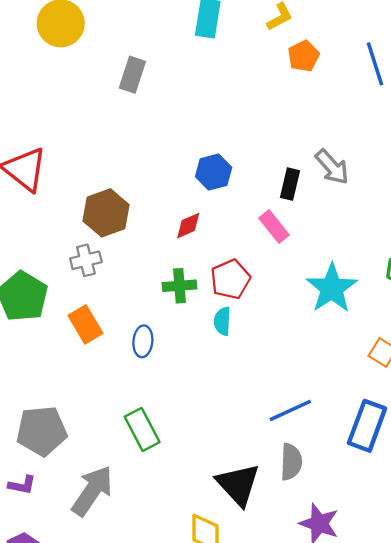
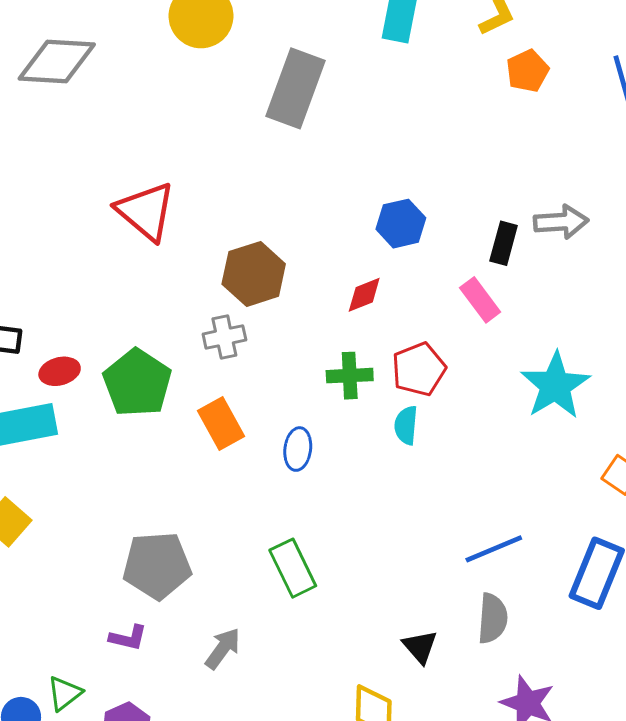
gray rectangle: (132, 75) -> (296, 88), size x1.6
gray arrow: (332, 167) -> (561, 222), turned -54
black triangle: (238, 484) -> (420, 647), size x0.6
gray arrow: (92, 491) -> (223, 649), size x0.6

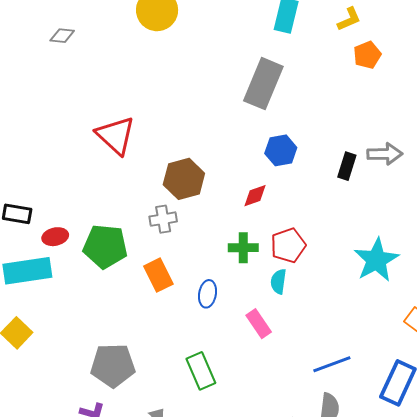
gray diamond: (57, 62) -> (62, 36), size x0.5
gray rectangle: (296, 88) -> (263, 84), moved
pink rectangle: (480, 300) -> (259, 324), moved
green pentagon: (137, 383) -> (105, 246), turned -30

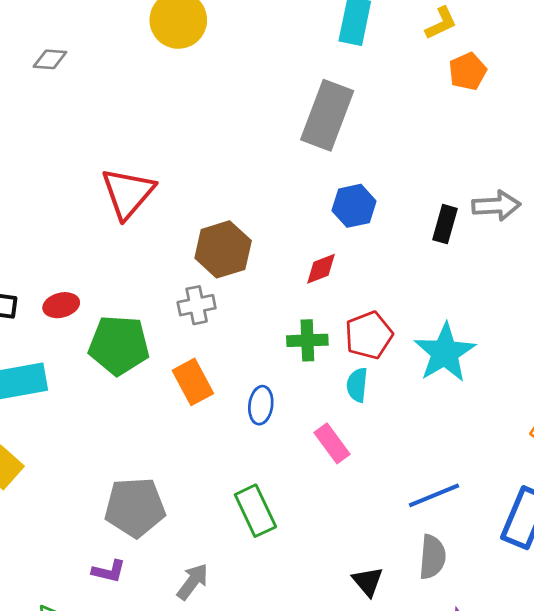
red triangle: (116, 135) -> (128, 193), turned 30
red ellipse: (55, 237) -> (61, 305), moved
cyan star: (376, 260) -> (445, 353), moved

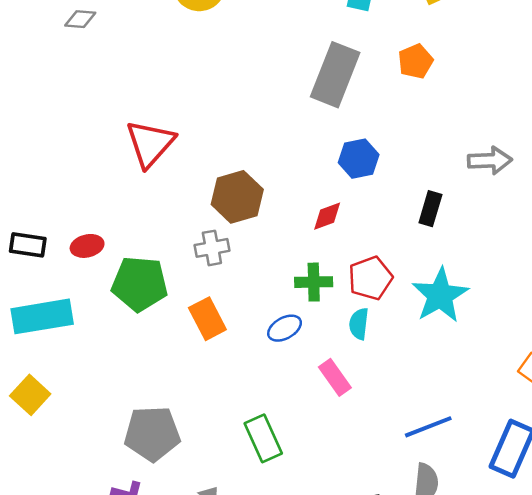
orange pentagon: (468, 71) -> (415, 61), moved
black rectangle: (445, 224) -> (430, 209), moved
blue ellipse: (261, 405) -> (285, 328), moved, turned 52

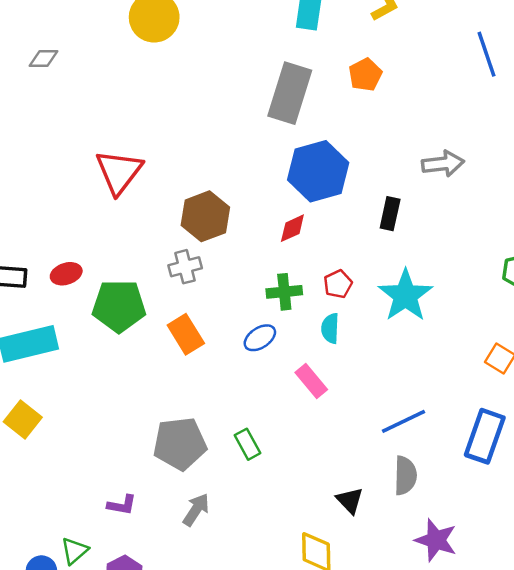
blue hexagon: (359, 159) -> (318, 171), size x1.6
red pentagon: (370, 278) -> (338, 284), size x0.7
gray pentagon: (152, 434) -> (180, 444), moved
green rectangle: (263, 438) -> (248, 444), size x0.7

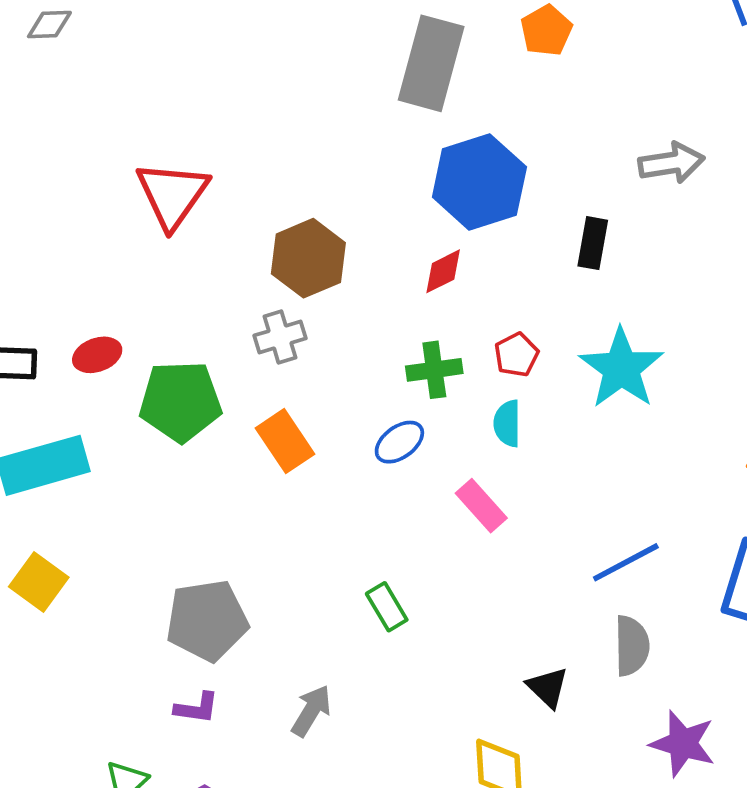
gray pentagon: (180, 444) -> (207, 620), moved

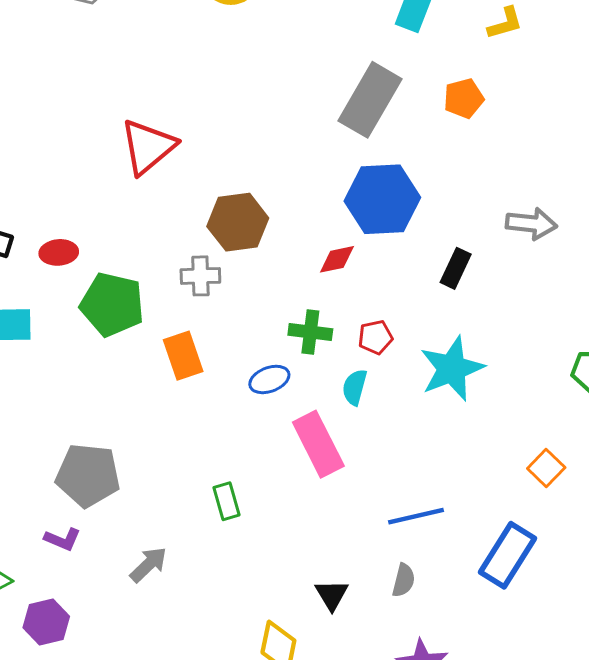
pink rectangle: (481, 506) -> (318, 444), size x1.5
gray semicircle: (632, 646) -> (404, 580), size x0.7

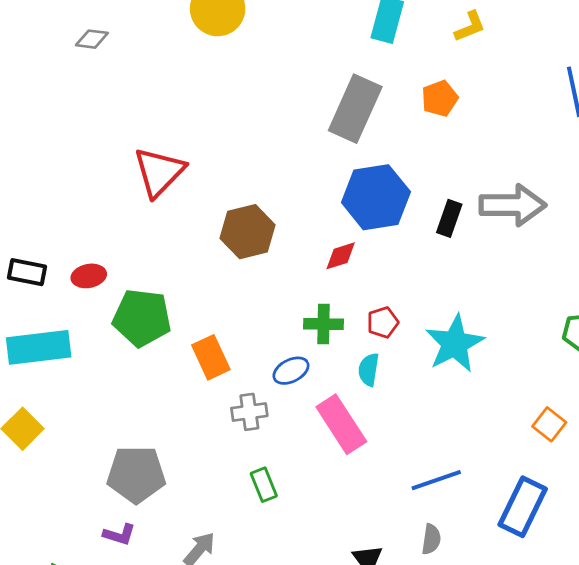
gray arrow: (531, 224) -> (513, 205), size x1.4
black rectangle: (456, 268) -> (449, 218), moved
gray cross: (200, 276) -> (249, 412), moved

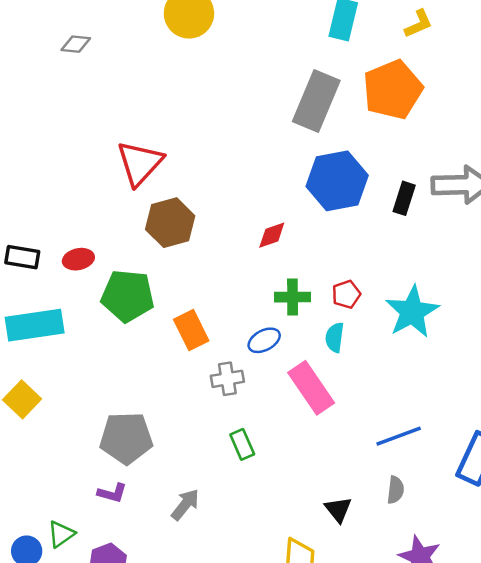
orange pentagon: (440, 98) -> (393, 90), size x1.8
brown hexagon: (248, 232) -> (170, 223), moved
red diamond: (341, 256) -> (272, 235), moved

